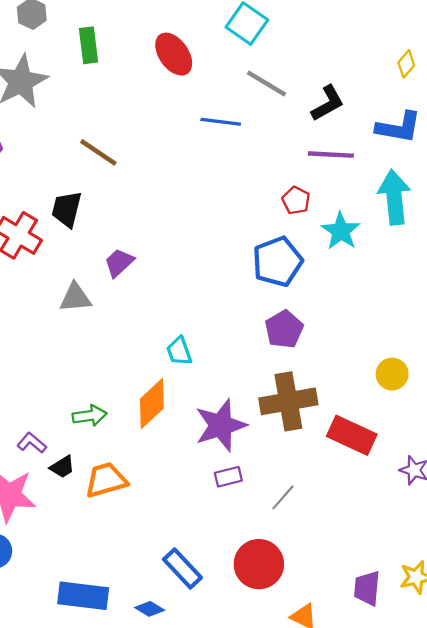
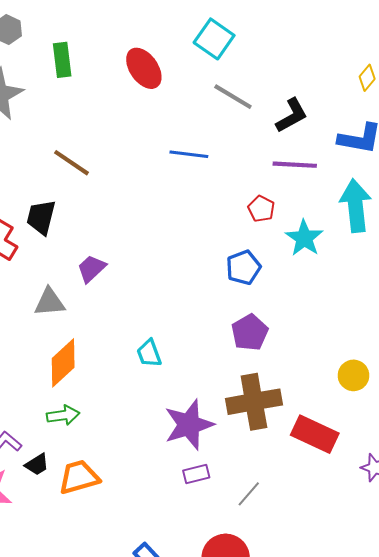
blue line: (221, 122) -> (189, 154), moved
blue pentagon: (277, 262) -> (243, 267), size x0.7
orange diamond: (152, 404) -> (63, 363), moved

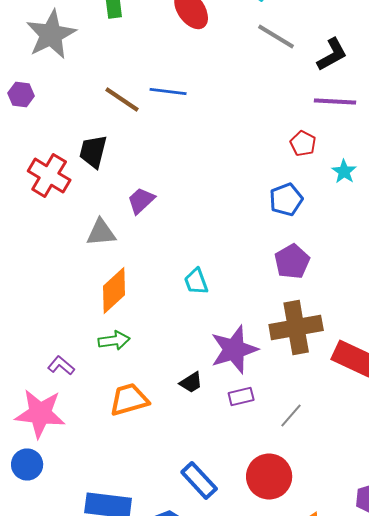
blue line: (189, 154) -> (168, 92), moved
cyan star: (304, 238) -> (344, 172), size x0.7
black trapezoid: (37, 465) -> (191, 382), moved

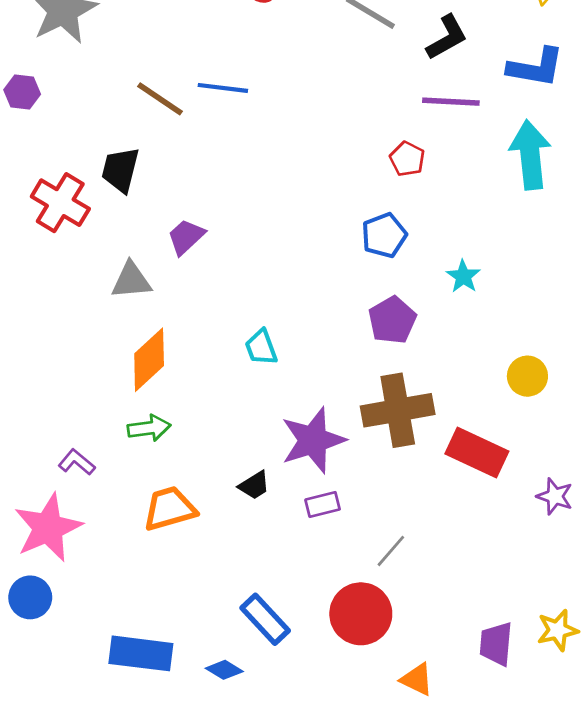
cyan star: (344, 172) -> (463, 276), moved
pink star: (40, 414) -> (48, 528), turned -30
gray line: (291, 416) -> (391, 551), moved

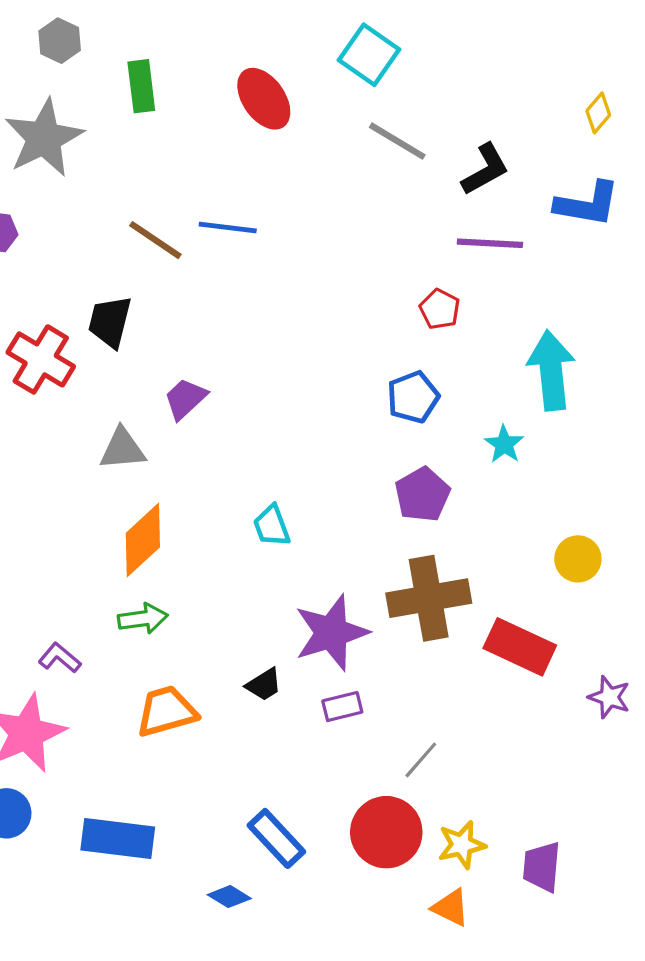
cyan arrow: (530, 155) -> (551, 370), moved
yellow star: (558, 630) -> (462, 845), moved
blue rectangle: (141, 653) -> (118, 838), moved

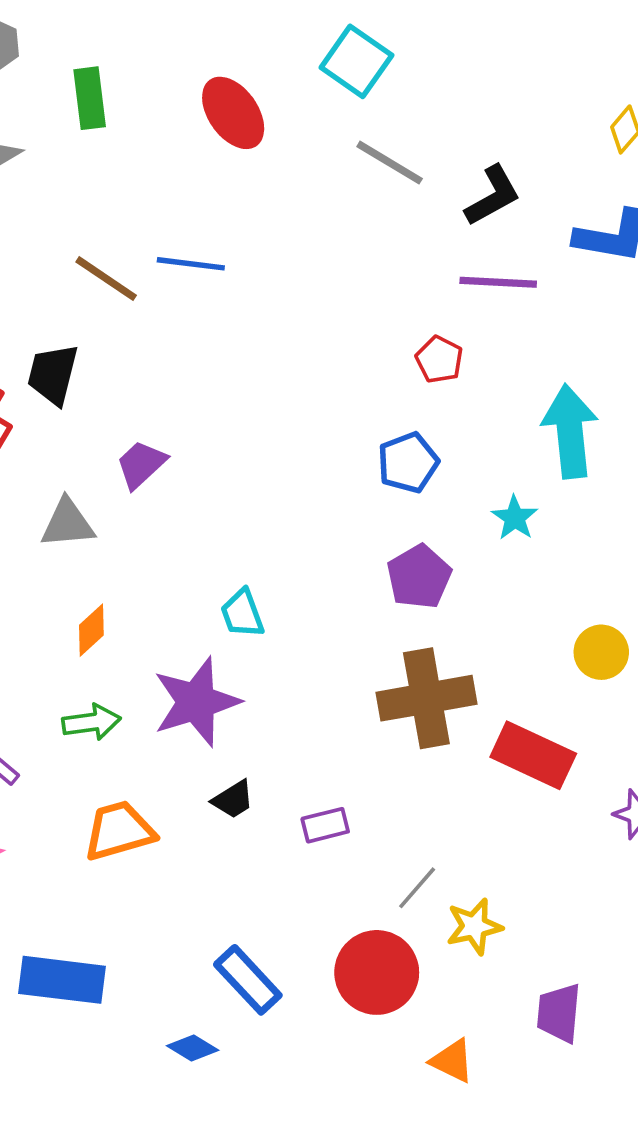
orange diamond: (143, 540) -> (91, 630), size x0.6
purple star: (331, 633) -> (196, 702), moved
yellow star: (462, 845) -> (474, 926), moved

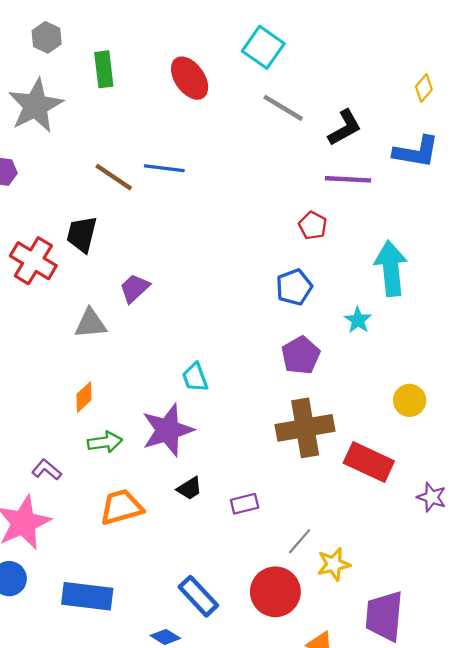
orange diamond: (91, 630) -> (84, 397), moved
purple trapezoid: (559, 1013) -> (384, 616), size x1.4

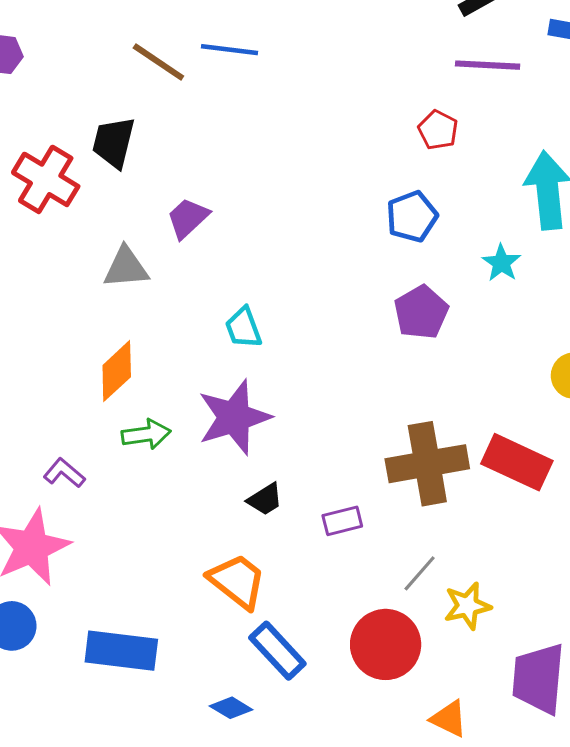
cyan trapezoid: (195, 377) -> (243, 328), moved
orange diamond: (84, 397) -> (117, 371), size x1.4
brown cross: (305, 428) -> (427, 464), moved
orange trapezoid: (121, 507) -> (237, 581), moved, turned 54

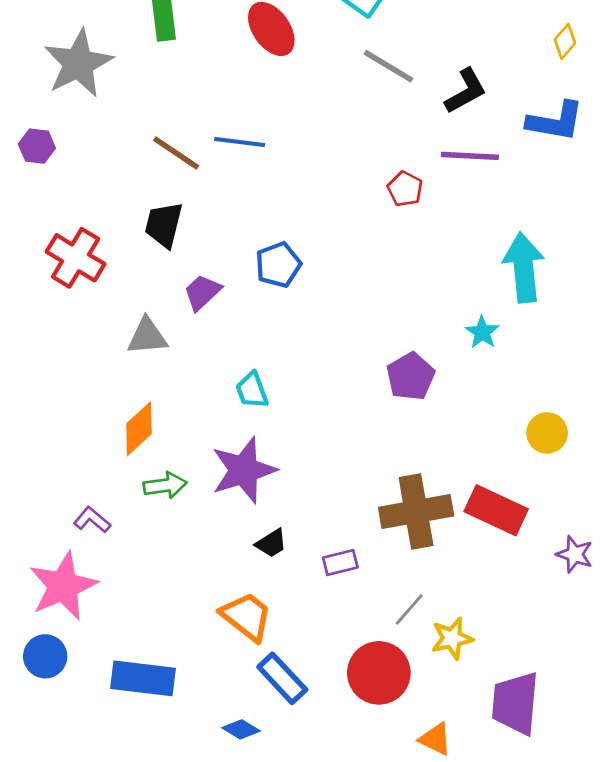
red pentagon: (438, 130) -> (405, 189), moved
black trapezoid: (114, 142) -> (164, 225), moved
blue pentagon: (412, 217) -> (278, 265), moved

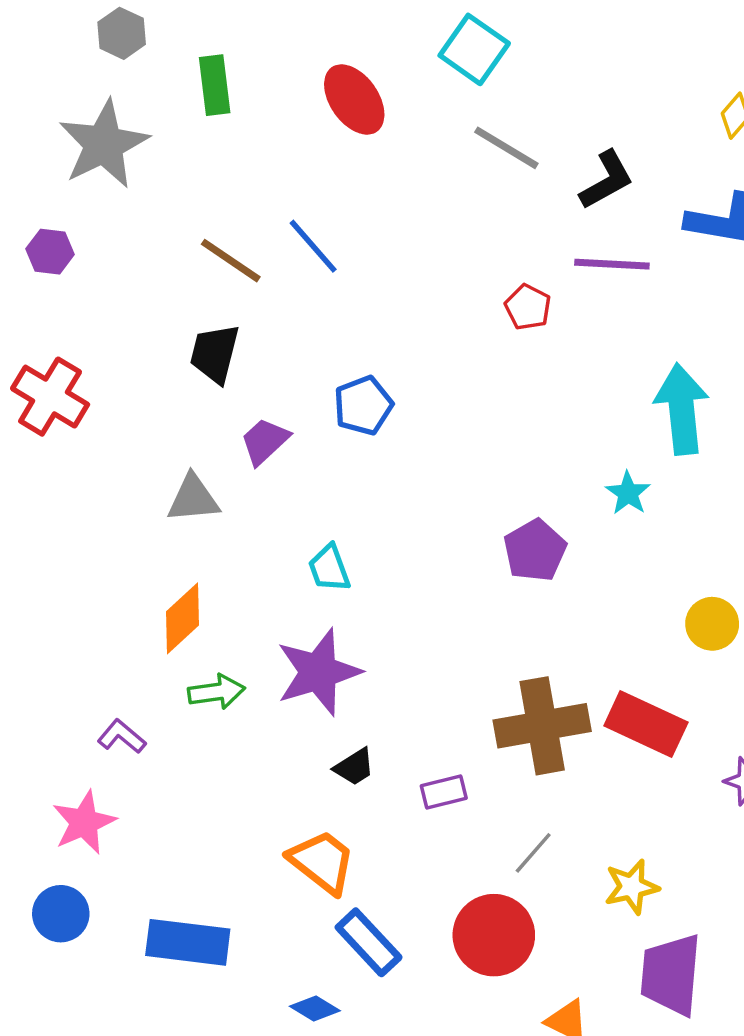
blue line: (240, 142) -> (313, 246), turned 42
red cross: (76, 258) -> (50, 397), moved
pink star: (63, 586) -> (84, 822), size x0.7
yellow star: (452, 638) -> (632, 887), moved

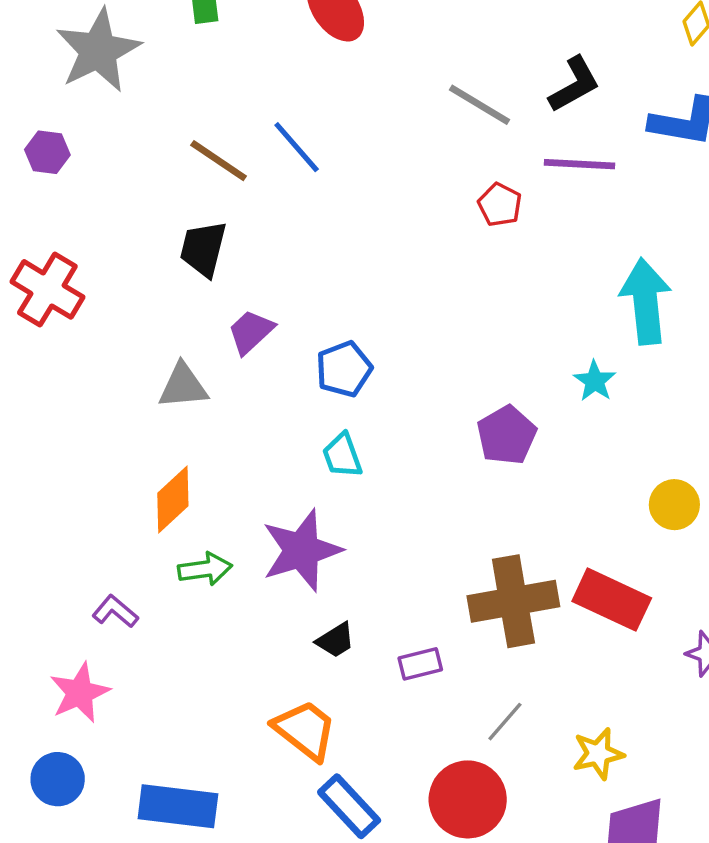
gray line: (506, 148) -> (480, 105), moved
blue pentagon: (363, 405) -> (344, 369), moved
cyan trapezoid: (329, 568) -> (342, 456), moved

